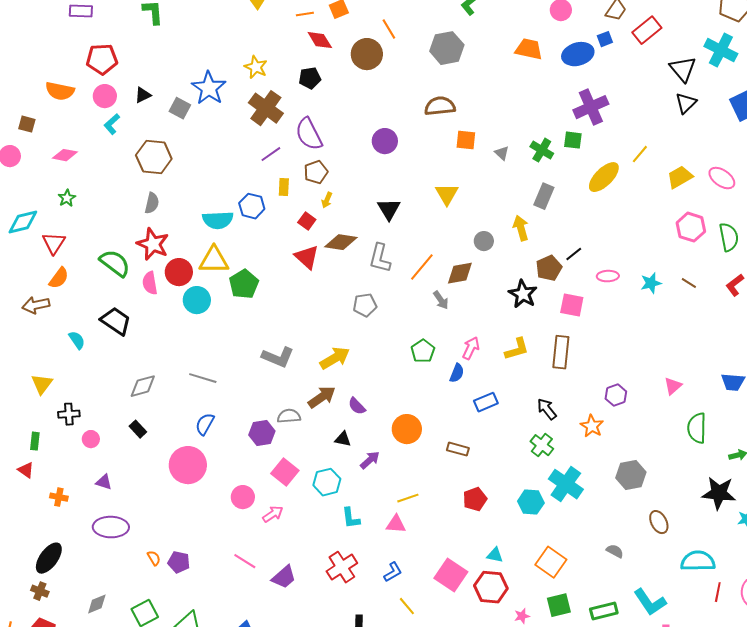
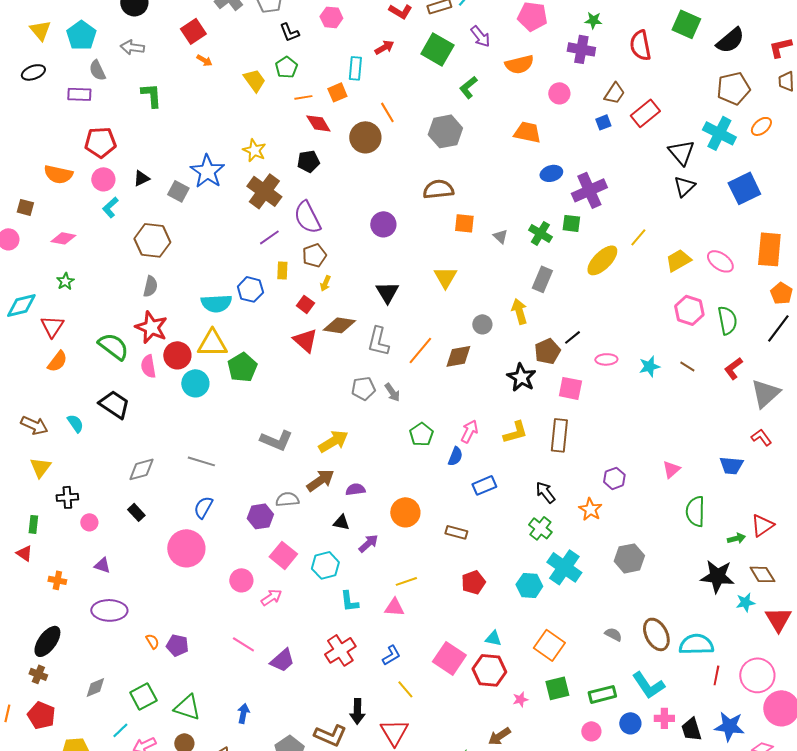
blue ellipse: (578, 54) -> (551, 173), moved, size x0.7
gray arrow: (441, 300) -> (392, 392), moved
brown arrow: (36, 305) -> (34, 425), moved, turned -144
purple semicircle: (357, 406) -> (355, 489), turned 126
brown ellipse: (659, 522) -> (656, 634), moved, size x1.4

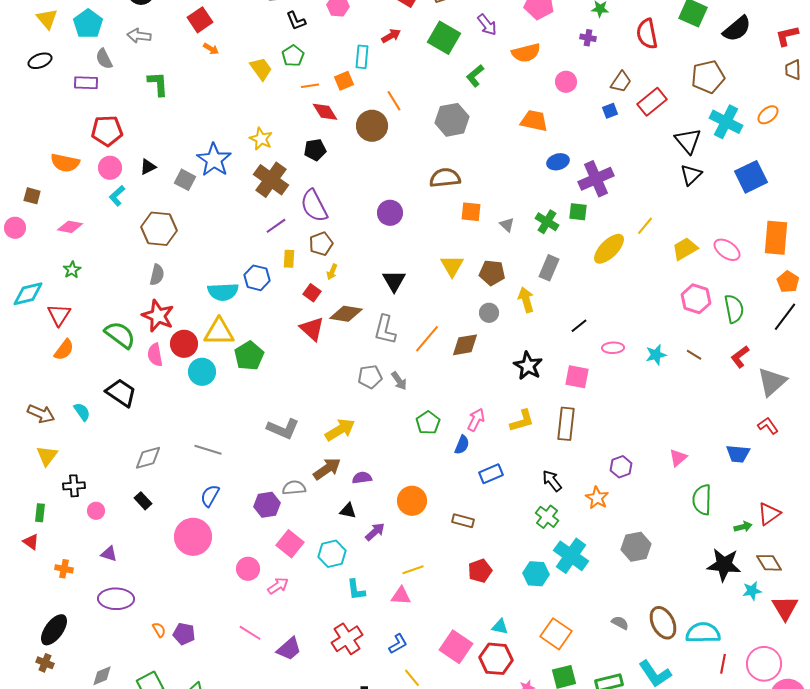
purple cross: (581, 49) -> (588, 38), size x0.6
brown pentagon: (733, 88) -> (708, 77), moved
brown pentagon: (547, 351) -> (492, 273), moved, turned 30

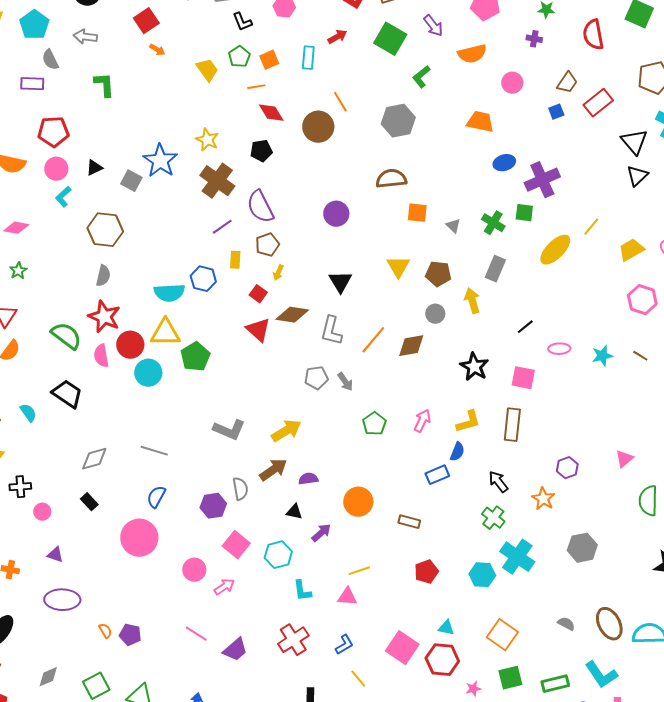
orange square: (344, 81) -> (269, 60), moved
blue semicircle: (462, 445) -> (457, 452), moved
gray semicircle: (294, 488) -> (240, 489), turned 85

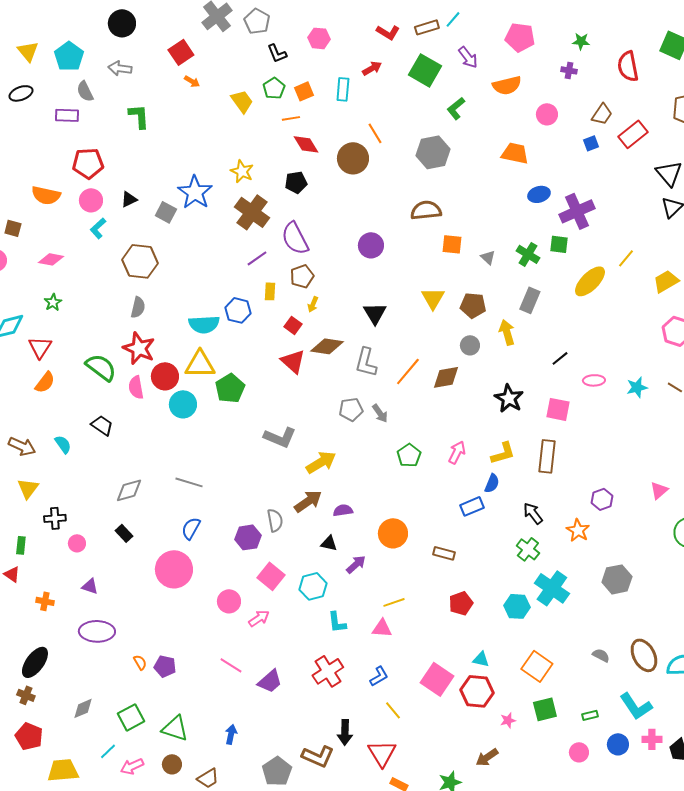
black trapezoid: (67, 394) -> (102, 425), size x0.7
gray L-shape: (229, 430) -> (280, 437), moved
green rectangle: (555, 684) -> (590, 715), size x0.6

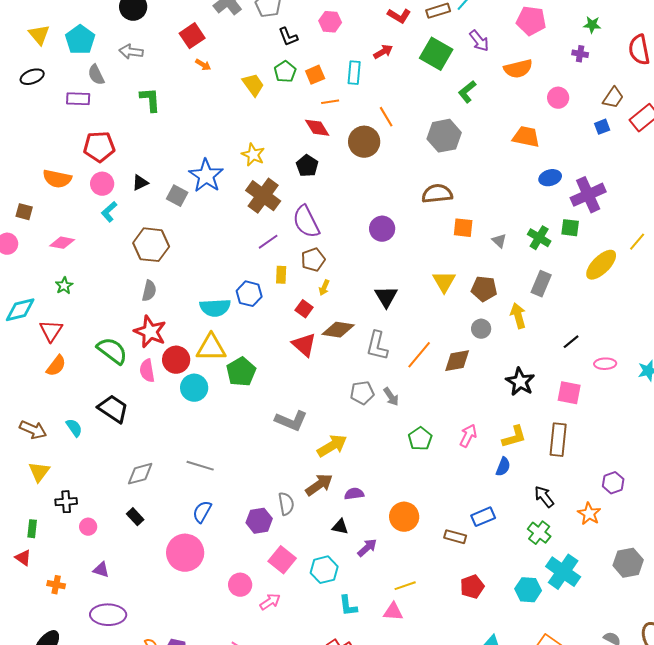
orange line: (291, 118) -> (330, 102), moved
black pentagon: (296, 182) -> (307, 166), turned -30
black trapezoid: (102, 425) -> (113, 409), size x1.4
blue rectangle: (472, 506) -> (483, 517), moved

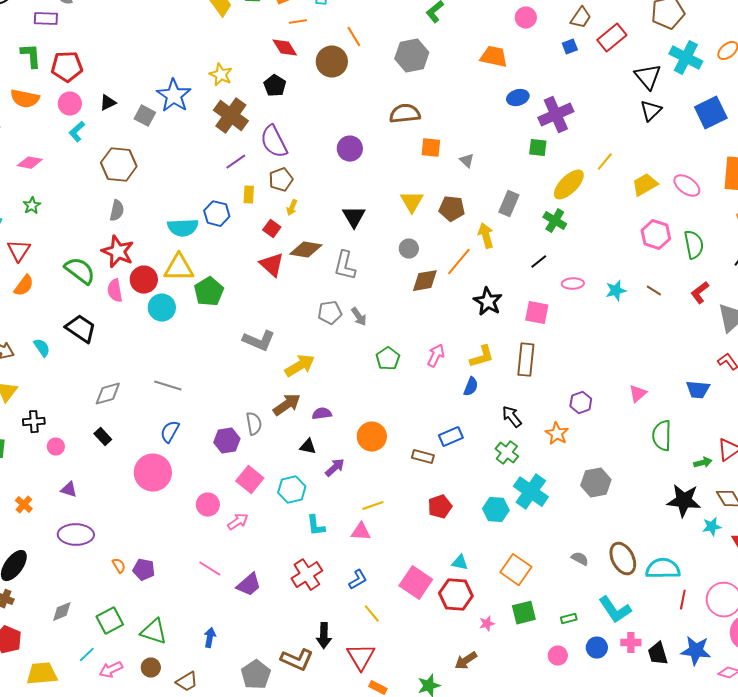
green L-shape: (150, 100) -> (31, 56), moved
green cross: (539, 238) -> (555, 221), moved
gray circle: (481, 329) -> (409, 249), moved
orange line: (419, 355) -> (459, 262), moved
orange cross: (56, 585) -> (24, 505), turned 30

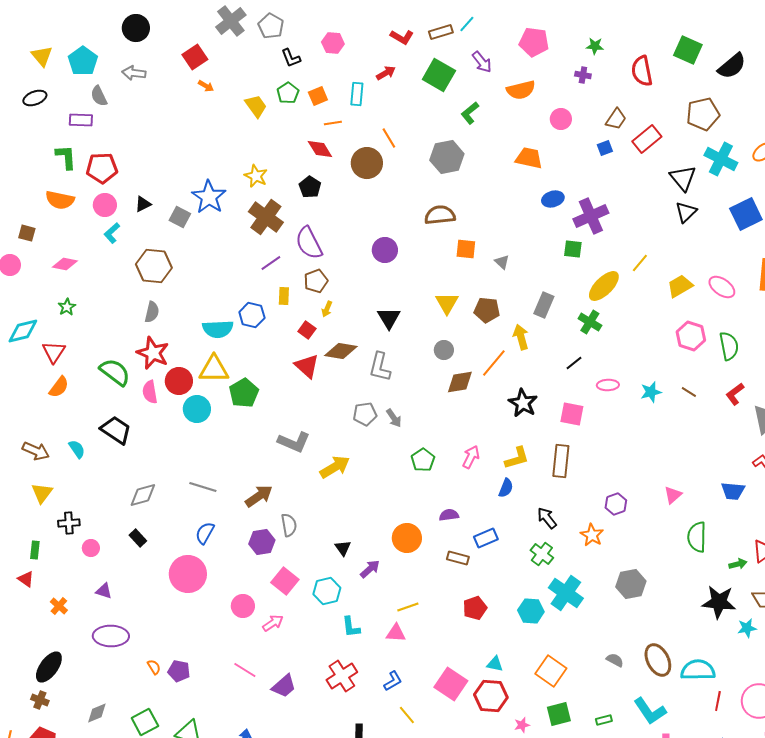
brown arrow: (287, 405) -> (259, 496), moved
purple semicircle: (322, 414) -> (449, 515), moved
black triangle: (308, 447) -> (343, 548), turned 42

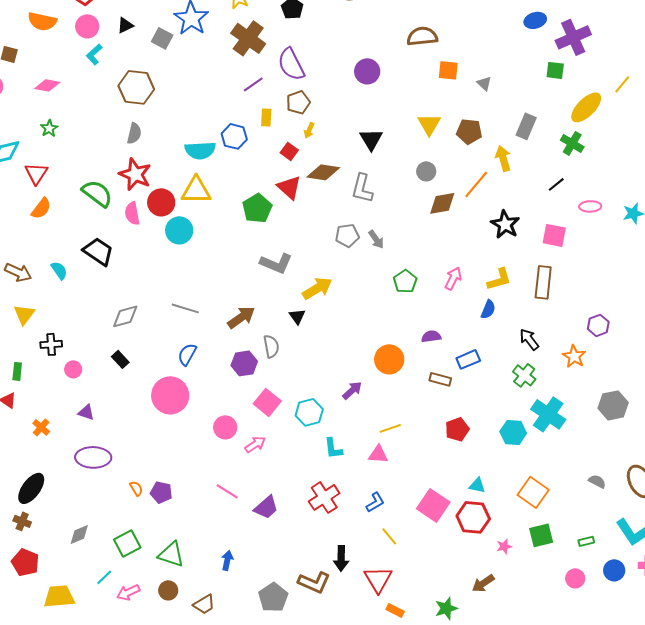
green pentagon: (244, 393) -> (257, 208), moved
black triangle: (343, 548) -> (297, 316), moved

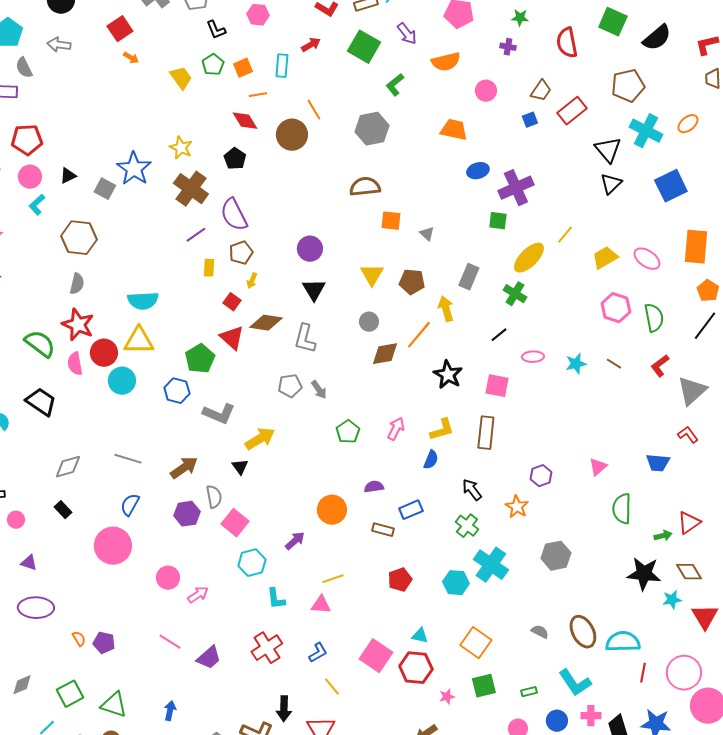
purple circle: (367, 71) -> (310, 249), moved
blue hexagon: (234, 136) -> (177, 391), moved
pink square: (267, 402) -> (235, 523), moved

